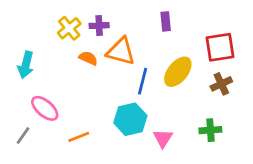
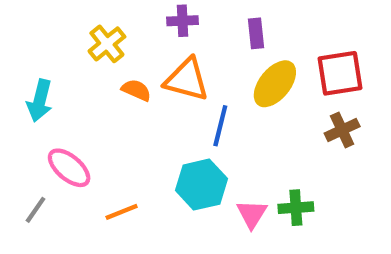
purple cross: (99, 26) -> (183, 21), moved
yellow ellipse: (178, 72) -> (275, 84), moved
green cross: (210, 130) -> (296, 208), moved

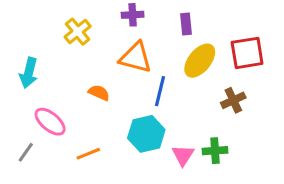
orange semicircle: (136, 90) -> (99, 93), moved
brown cross: (342, 130) -> (233, 100), moved

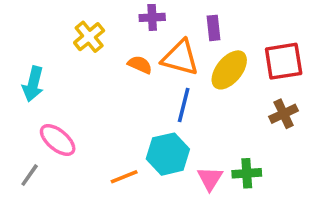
orange triangle: (136, 58) -> (180, 58), moved
orange semicircle: (99, 93) -> (140, 65), moved
brown cross: (233, 100) -> (284, 114), moved
orange line: (88, 154) -> (124, 177), moved

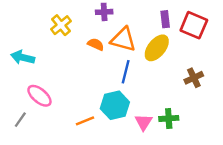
purple rectangle: (213, 28) -> (165, 19), moved
red square: (284, 61) -> (194, 25), moved, turned 32
cyan arrow: (33, 84) -> (23, 57), turned 90

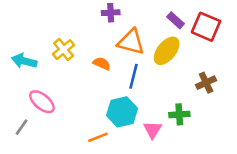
purple rectangle: (165, 19) -> (175, 20), turned -42
yellow cross: (61, 25) -> (64, 50), moved
orange semicircle: (96, 44) -> (102, 64), moved
green cross: (169, 118) -> (179, 114), moved
orange line: (85, 121) -> (98, 137), moved

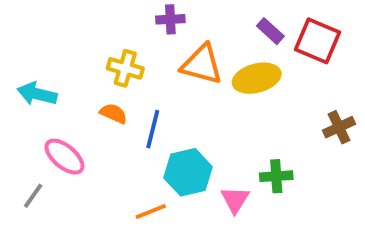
yellow cross: (64, 50) -> (125, 68), moved, turned -35
yellow ellipse: (167, 51) -> (257, 78), turned 36
orange semicircle: (102, 64) -> (113, 113), moved
blue line: (134, 76) -> (153, 129), moved
brown cross: (206, 83) -> (339, 127), moved

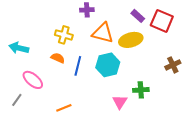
cyan hexagon: (188, 172) -> (108, 65), moved
orange line: (151, 211) -> (64, 108), moved

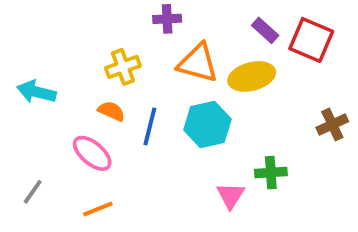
yellow cross: (64, 35) -> (123, 67), turned -36
pink ellipse: (33, 80) -> (92, 153), moved
orange line: (64, 108) -> (98, 209), moved

